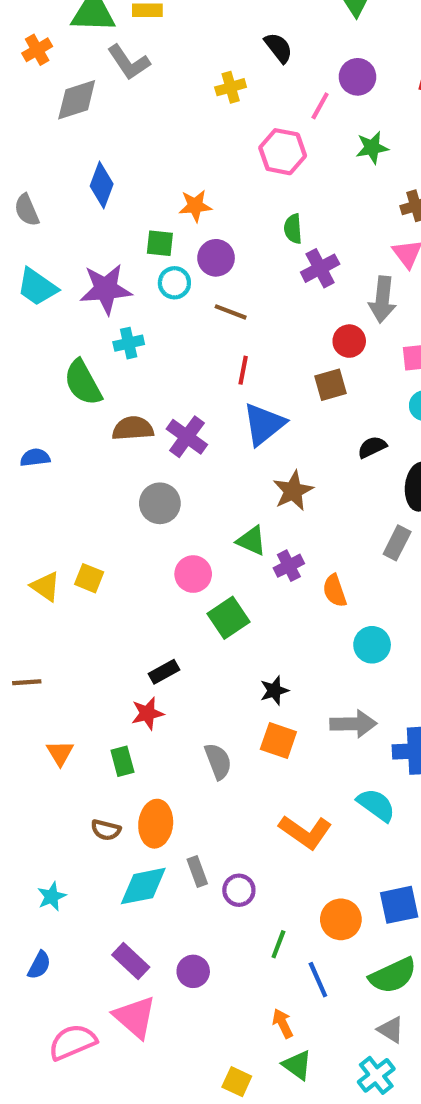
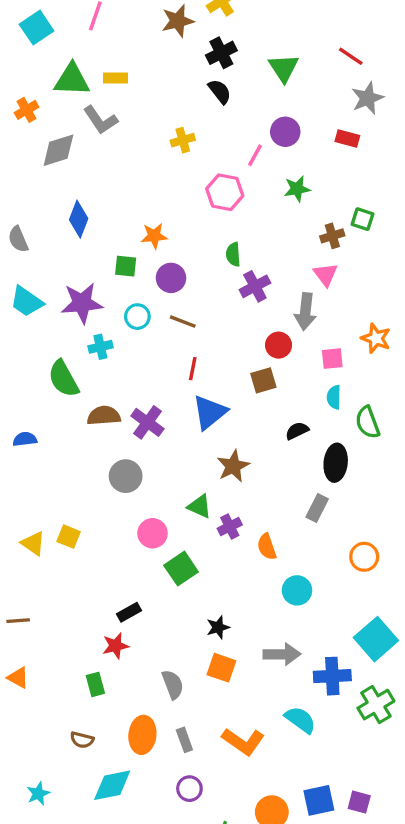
black semicircle: (278, 48) -> (220, 91), moved
cyan circle: (174, 283) -> (137, 317), moved
orange triangle: (60, 753) -> (18, 678), moved, turned -30
orange ellipse: (156, 824) -> (142, 735), moved
gray rectangle: (197, 872) -> (184, 740), moved

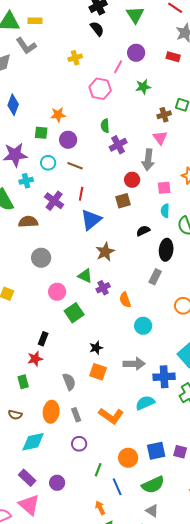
purple cross: (147, 422) -> (54, 201), moved
black rectangle: (129, 612) -> (43, 339), turned -40
cyan semicircle: (300, 720) -> (145, 403), turned -60

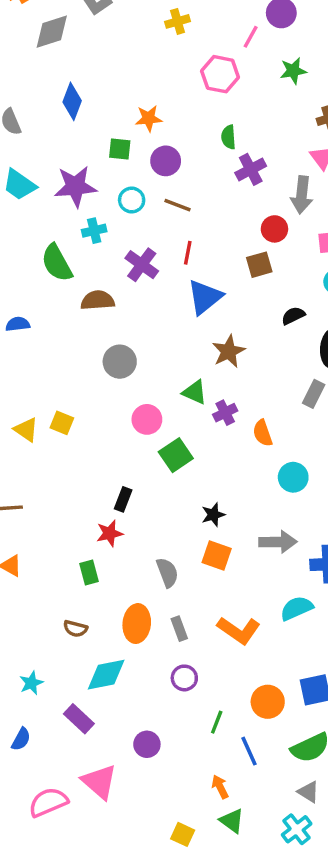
purple rectangle: (27, 478) -> (79, 719), moved

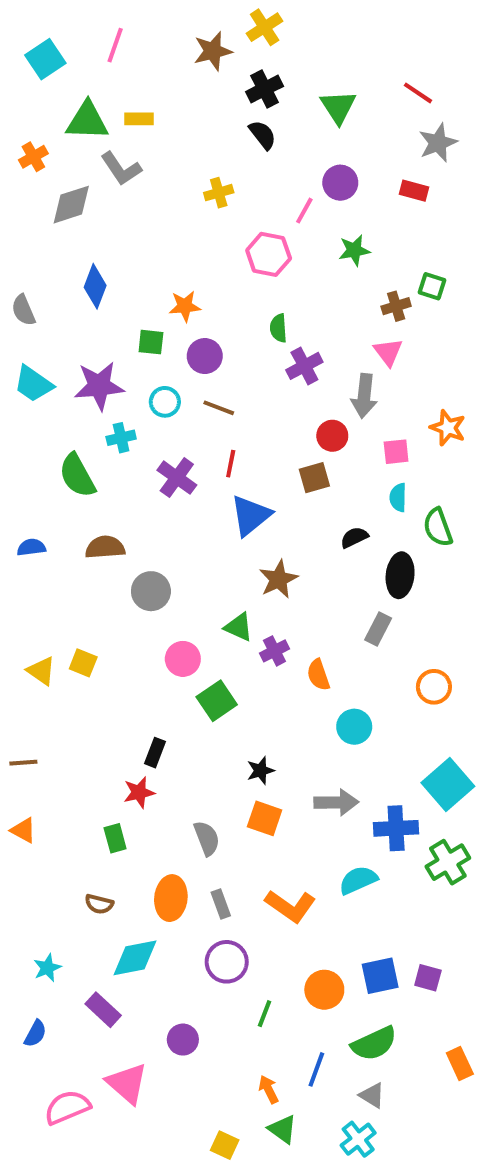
brown semicircle: (98, 300) -> (105, 547), moved
purple circle: (184, 678) -> (227, 962), size x1.4
blue line: (249, 751) -> (316, 1069), moved, turned 44

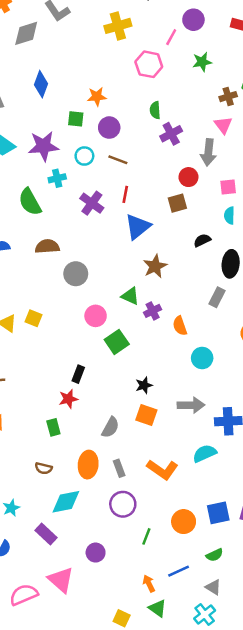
yellow cross: (219, 193) -> (118, 26), size x1.5
gray semicircle: (207, 838) -> (110, 427), turned 50
green semicircle: (374, 1044) -> (215, 555), size x0.6
blue line: (316, 1069) -> (179, 571), turned 45

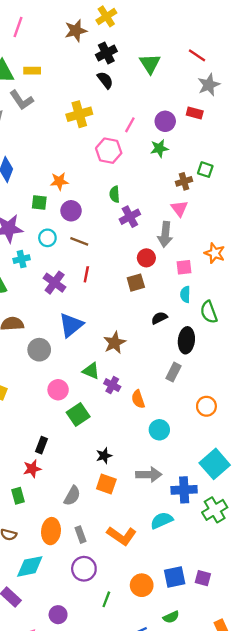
purple circle: (193, 20) -> (165, 121), moved
blue triangle: (138, 227) -> (71, 325), moved
purple cross: (153, 311) -> (112, 385), turned -35

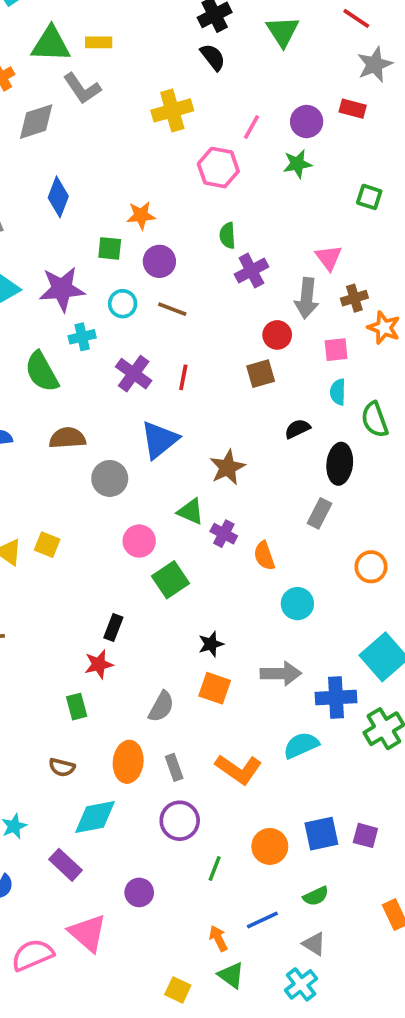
brown cross: (184, 181) -> (354, 298), moved
red line: (86, 274) -> (183, 377), moved

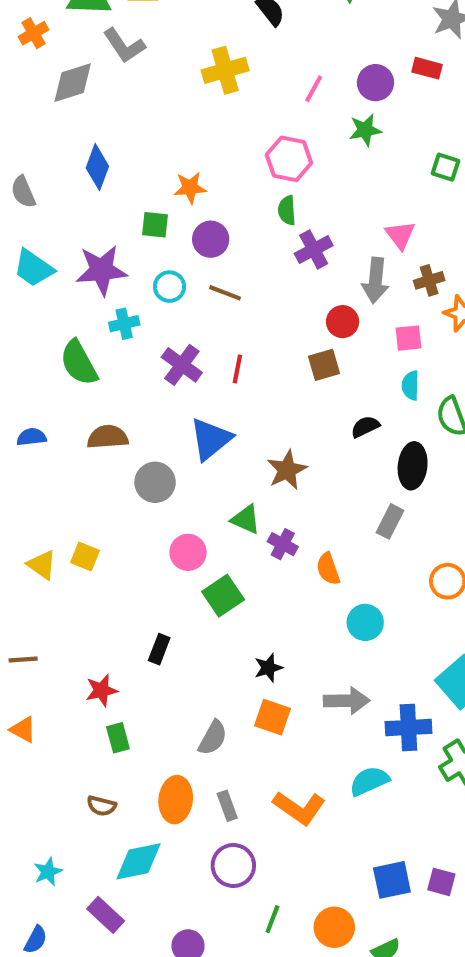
pink hexagon: (218, 168) -> (289, 159), moved
red star: (99, 664) -> (101, 690), moved
orange circle: (270, 846) -> (334, 927), moved

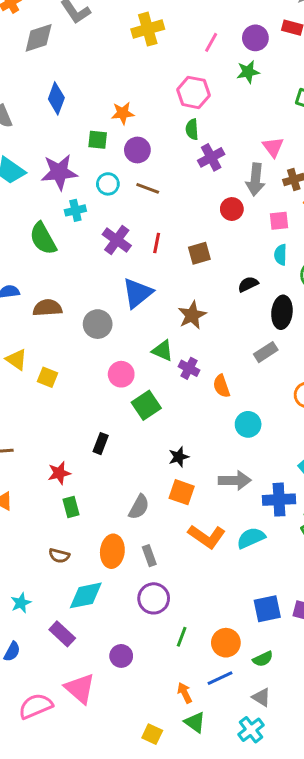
brown square: (324, 365) -> (199, 253), moved
brown semicircle: (108, 437) -> (47, 308), moved
gray rectangle: (390, 521) -> (266, 352), turned 30
yellow triangle: (42, 565) -> (16, 359), moved
orange L-shape: (299, 808) -> (207, 536), moved

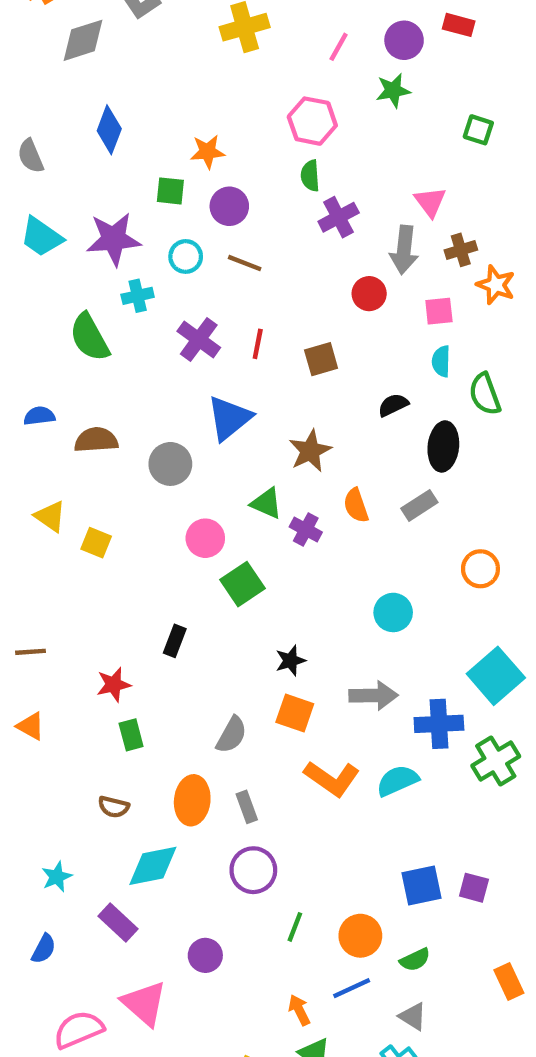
orange semicircle: (221, 386) -> (356, 505), moved

